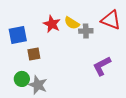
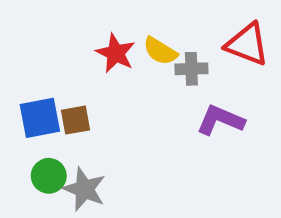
blue square: (18, 35) -> (40, 118), moved
purple L-shape: (102, 66) -> (220, 120), moved, turned 50

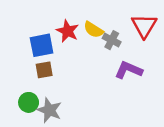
red triangle: (247, 44) -> (144, 26), turned 40
gray cross: (191, 69) -> (112, 40), turned 30
blue square: (40, 118) -> (42, 45), moved

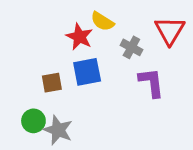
yellow semicircle: (93, 30) -> (102, 21), moved
blue square: (42, 45) -> (87, 72), moved
purple L-shape: (129, 70) -> (151, 83), turned 60

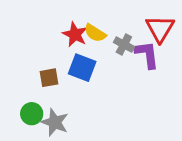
yellow semicircle: (102, 21) -> (95, 33), moved
blue square: (87, 72) -> (82, 68), turned 32
purple L-shape: (151, 83) -> (147, 55), moved

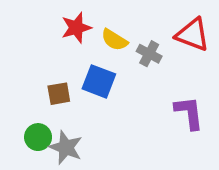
red triangle: (160, 29) -> (193, 35), turned -40
red star: (75, 34) -> (76, 28), moved, turned 30
purple L-shape: (147, 55) -> (189, 113), moved

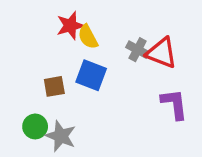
red triangle: (193, 35) -> (162, 53), moved
yellow semicircle: (114, 40) -> (88, 37), moved, turned 30

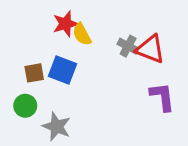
blue square: (91, 75) -> (62, 70), moved
brown square: (54, 86) -> (34, 73), moved
green circle: (35, 126) -> (25, 106), moved

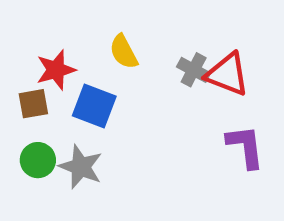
red star: (65, 24) -> (56, 70), moved
brown square: (34, 73) -> (33, 104), moved
gray star: (57, 127) -> (81, 167), moved

